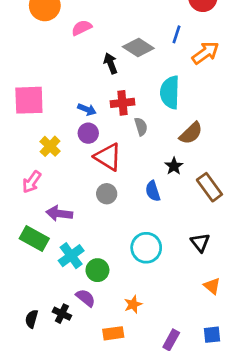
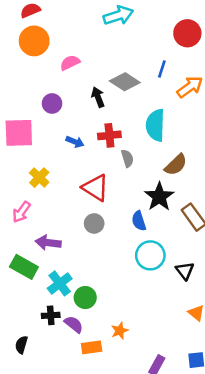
purple circle: (88, 133) -> (52, 103), moved
black star: (174, 166) -> (159, 197), size x1.6
cyan circle: (146, 248) -> (150, 255), moved
black cross: (62, 314) -> (51, 315), moved, turned -30
orange rectangle: (113, 333) -> (92, 347), moved

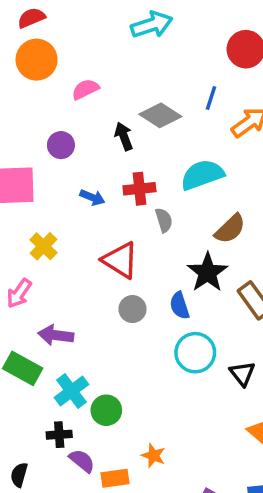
cyan semicircle: (155, 125) -> (202, 175), turned 68
gray circle: (94, 223) -> (132, 309), moved
purple semicircle: (74, 324) -> (82, 461), moved
orange star: (120, 331) -> (153, 456), turned -30

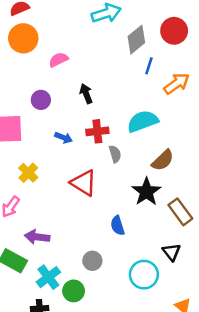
gray diamond: (160, 115) -> (136, 40), moved, turned -72
blue semicircle: (180, 306) -> (118, 226), moved
gray circle: (132, 309) -> (92, 261), moved
cyan circle: (195, 353) -> (144, 275), moved
black triangle: (242, 374) -> (172, 252), moved

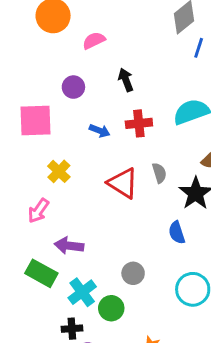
gray semicircle: (115, 154) -> (159, 173), moved
blue semicircle: (118, 226) -> (177, 233), moved

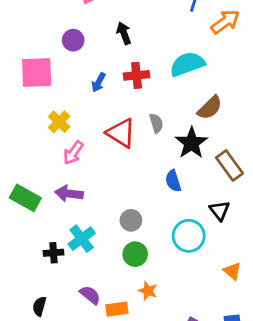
blue arrow: (100, 131) -> (99, 82), turned 96
pink arrow: (38, 211) -> (73, 153), moved
green rectangle: (41, 273) -> (25, 198), moved
green circle: (111, 308) -> (135, 254), moved
black cross: (72, 329) -> (53, 253), moved

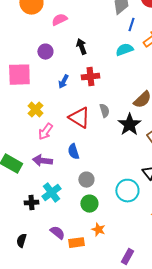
cyan semicircle: (187, 64) -> (124, 50), moved, size x0.7
blue semicircle: (173, 181) -> (73, 152), moved

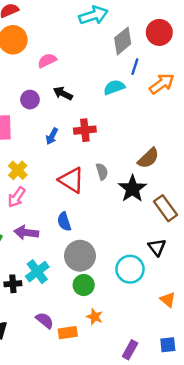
black arrow: (81, 47) -> (63, 93), moved, turned -42
cyan semicircle: (124, 50) -> (114, 87), moved
pink arrow: (45, 132) -> (17, 197), moved
gray circle: (86, 180) -> (80, 256), size x1.6

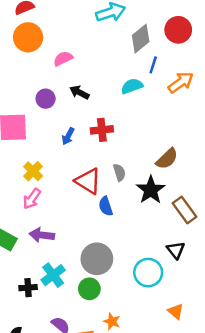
blue semicircle: (64, 222) -> (106, 206), moved
green circle: (84, 285) -> (89, 289), moved
orange triangle: (168, 300) -> (176, 311), moved

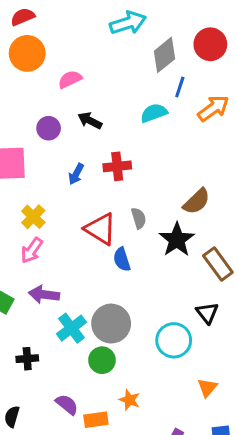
cyan cross: (53, 275) -> (71, 328), moved
orange triangle: (176, 311) -> (207, 388), turned 30

